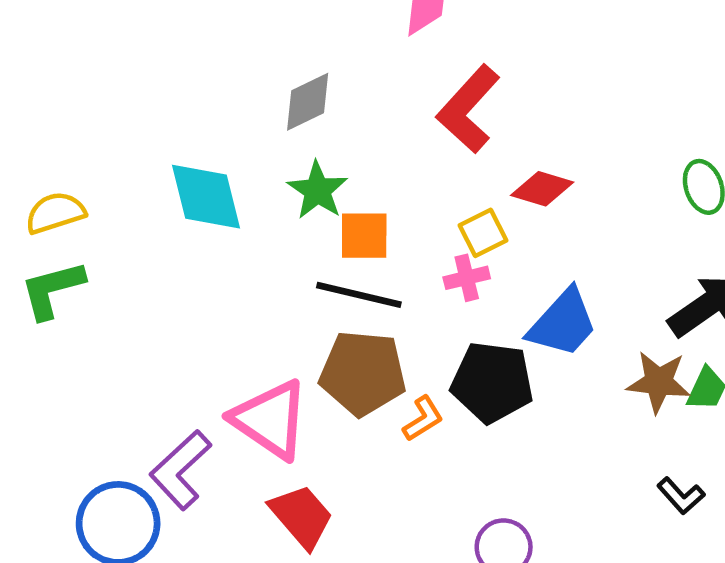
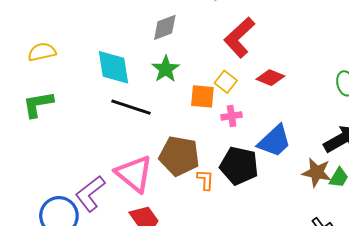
yellow semicircle: (55, 213) -> (42, 52), moved
yellow square: (483, 233) -> (226, 82), moved, turned -30
orange square: (364, 236) -> (202, 96), moved
black line: (359, 295) -> (131, 107), moved
orange L-shape: (423, 419) -> (205, 180), turned -60

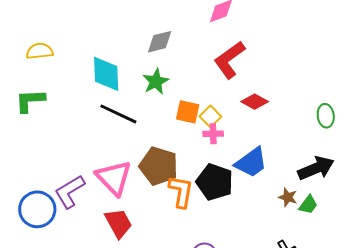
yellow square: (226, 82) -> (210, 116), moved
brown star: (317, 172) -> (288, 197), size x0.7
orange L-shape: (205, 180) -> (181, 192), size x1.6

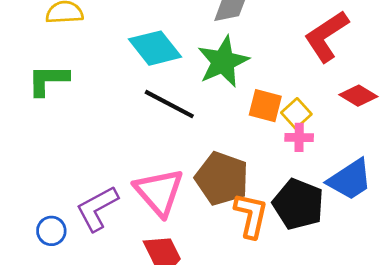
cyan diamond: (106, 74) -> (155, 48), turned -39
green star: (156, 82) -> (223, 62), size x1.4
blue circle: (37, 209) -> (51, 231), size x0.6

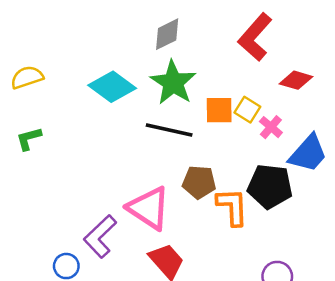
green L-shape: (48, 80) -> (29, 139), size x0.7
black line: (169, 104) -> (169, 130), moved
pink cross: (299, 137) -> (271, 127), moved, turned -35
brown pentagon: (222, 178) -> (199, 182), size x0.7

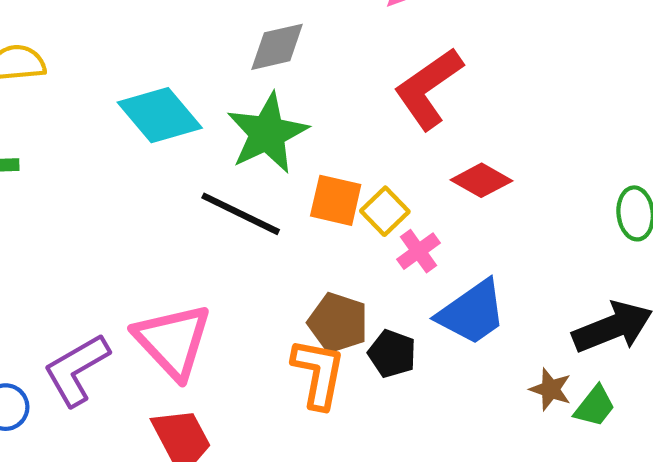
brown pentagon: (199, 182) -> (338, 323), moved
black pentagon: (270, 186) -> (392, 354), size x0.6

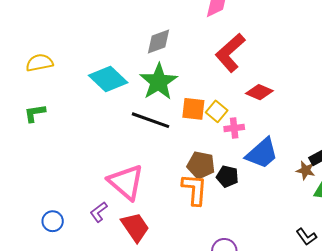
pink cross: (418, 251) -> (234, 128), turned 36
purple L-shape: (76, 370) -> (99, 212), moved, size x0.6
brown star: (550, 389) -> (306, 170), moved

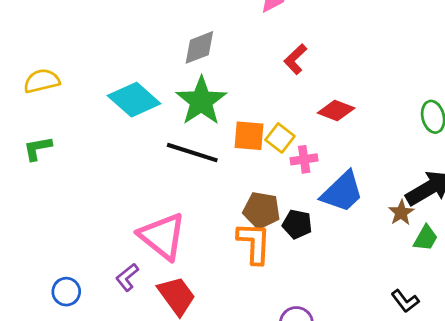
red L-shape: (230, 53) -> (295, 59), size x0.6
brown star: (306, 170) -> (401, 213), turned 30

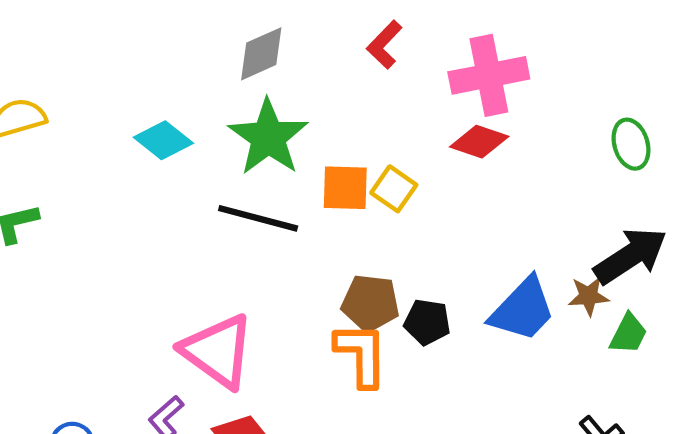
red L-shape: (295, 59) -> (384, 45), moved
cyan diamond: (134, 100) -> (163, 140), size x0.7
pink cross: (304, 159) -> (489, 75), moved, size x1.8
blue trapezoid: (342, 192) -> (523, 310), moved
brown star: (401, 213) -> (589, 296), turned 30

